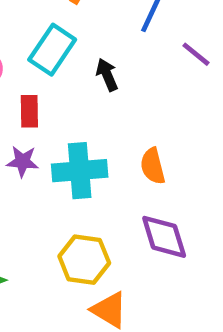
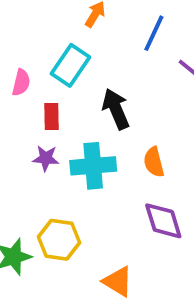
black arrow: (107, 75) -> (116, 109), moved, size x1.5
yellow hexagon: (84, 260) -> (59, 240), moved

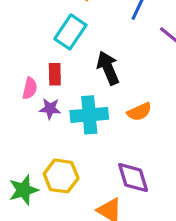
pink semicircle: (21, 82) -> (30, 88), moved
orange semicircle: (154, 162) -> (139, 112), turned -100
purple diamond: (163, 221) -> (133, 178), moved

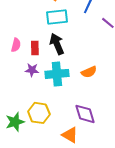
cyan rectangle: (70, 32) -> (57, 17), moved, turned 50
black arrow: (108, 68) -> (57, 44), moved
pink semicircle: (30, 88) -> (16, 45), moved

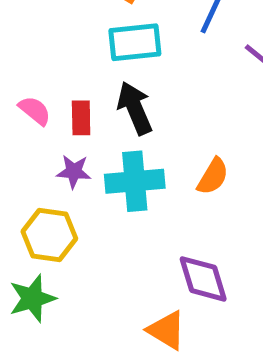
pink semicircle: (16, 45) -> (35, 111), turned -64
orange semicircle: (89, 72) -> (213, 176), turned -35
yellow hexagon: (39, 113) -> (49, 235), moved

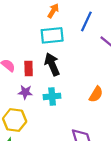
orange semicircle: (213, 176) -> (96, 94), moved
cyan cross: (135, 181) -> (52, 96), size x0.7

